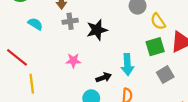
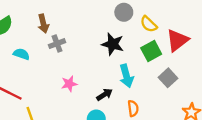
black star: (97, 30) -> (113, 44), moved, turned -30

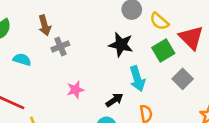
red triangle: (177, 40) -> (191, 38), turned -35

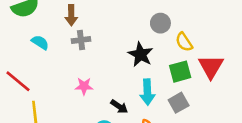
gray square: (183, 79) -> (179, 103), moved
black arrow: (114, 100) -> (119, 107), turned 54

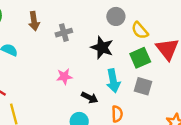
gray cross: (81, 40) -> (64, 33), moved
pink star: (84, 86) -> (64, 77), moved
gray square: (179, 103) -> (143, 86), turned -36

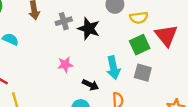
yellow semicircle: (140, 30) -> (139, 18), turned -54
black star: (102, 48) -> (89, 29), moved

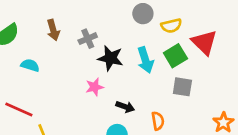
black star: (89, 29) -> (110, 58), moved
cyan arrow: (113, 68) -> (145, 60), moved

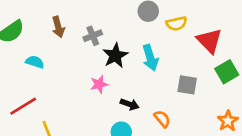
green square: (175, 56) -> (227, 72), moved
black star: (110, 58) -> (115, 56), turned 30
red line: (19, 109) -> (23, 106), turned -56
orange semicircle: (158, 121) -> (162, 119), turned -30

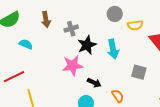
pink star: (99, 84) -> (73, 66), size x1.5

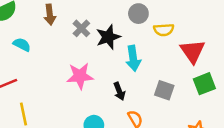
gray cross: (71, 29) -> (81, 28), turned -32
black star: (87, 45) -> (108, 37), moved
black arrow: (94, 83) -> (119, 91), moved, turned 40

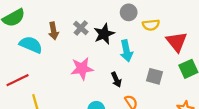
brown arrow: (50, 15) -> (54, 31), moved
cyan semicircle: (22, 45) -> (31, 45), size x1.5

